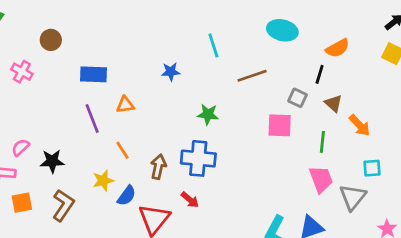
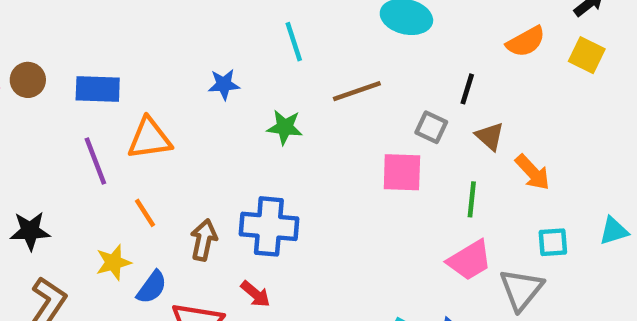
brown circle: (51, 40) -> (28, 80), moved
orange semicircle: (338, 48) -> (526, 42), moved
orange triangle: (125, 105) -> (150, 139), size x1.5
green star: (208, 114) -> (285, 127), moved
pink trapezoid: (321, 179) -> (470, 260), turned 80

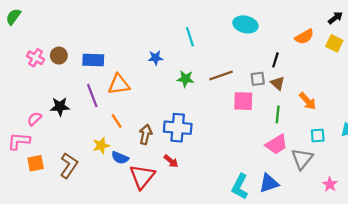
brown line: (357, 91) -> (221, 76), moved
gray square: (431, 127) -> (258, 79), turned -32
brown triangle: (490, 136) -> (278, 83), moved
black star: (30, 231) -> (60, 107), moved
blue semicircle: (152, 287) -> (120, 158), turned 77

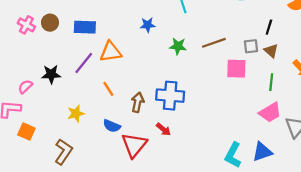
purple line: (92, 96) -> (84, 63), turned 60
yellow star: (101, 145) -> (76, 114), moved
orange square: (36, 163) -> (26, 132), turned 35
brown L-shape: (69, 165) -> (63, 152), moved

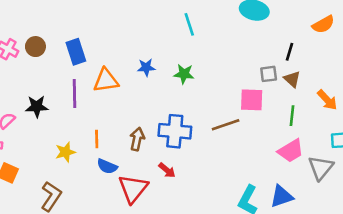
blue star: (148, 25) -> (146, 67), moved
blue rectangle: (85, 27) -> (76, 52), turned 70
brown line: (214, 43) -> (226, 125), moved
purple line: (84, 63) -> (75, 93), turned -40
orange line: (108, 89) -> (97, 139), moved, turned 32

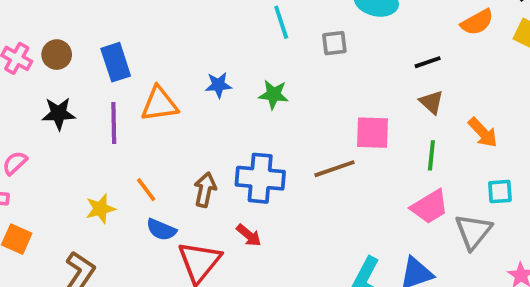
black line: (289, 52) -> (428, 62), turned 54
gray square: (269, 74) -> (334, 43), moved
black star: (37, 106) -> (59, 114), moved
orange line: (97, 139) -> (146, 190), turned -36

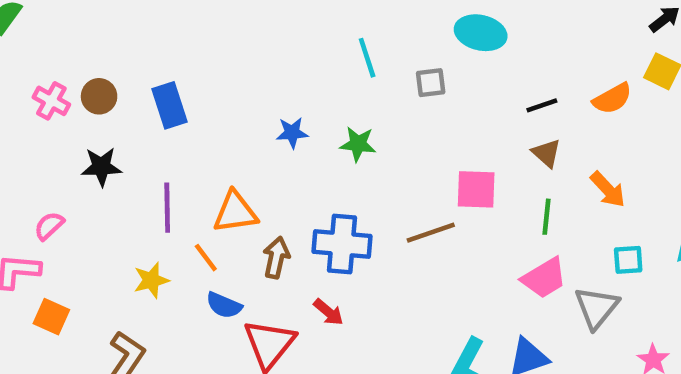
orange semicircle: (477, 22) -> (612, 99), moved
orange triangle: (159, 104) -> (235, 212), moved
purple line: (114, 123) -> (167, 208), moved

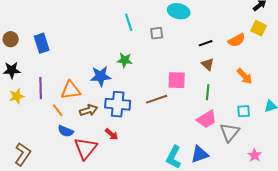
blue star: (292, 133) -> (101, 76), moved, size x1.5
orange arrow: (608, 189) -> (245, 76), moved
brown arrow: (276, 258) -> (89, 110), turned 60
yellow star: (151, 280) -> (17, 96), moved

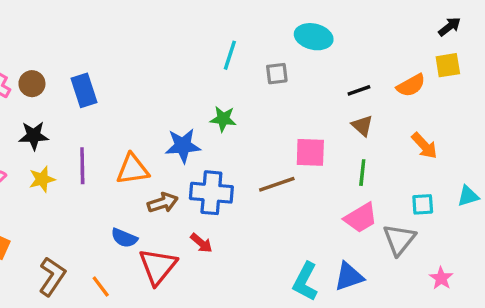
cyan line: (129, 22) -> (230, 55), turned 36
yellow square: (259, 28) -> (448, 65), turned -35
orange line: (58, 110) -> (101, 287), moved

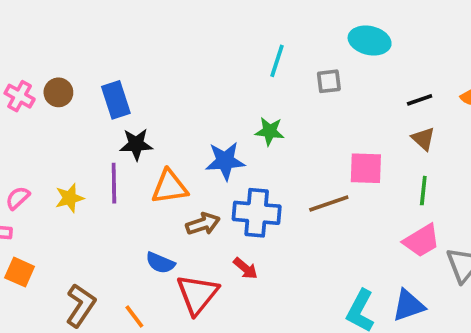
black star: (34, 136) -> (136, 144), moved

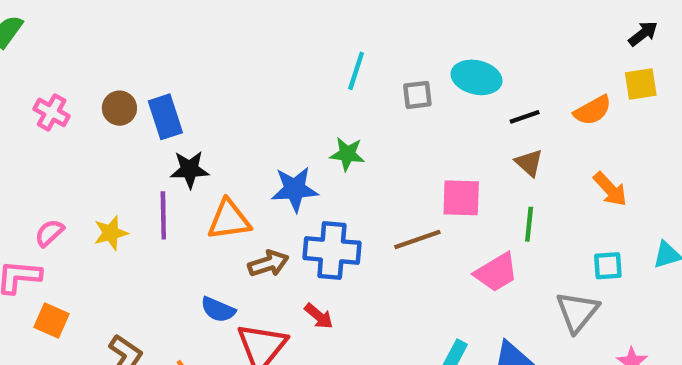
cyan ellipse: (370, 41) -> (476, 77), moved
brown circle: (58, 92) -> (119, 108), moved
pink trapezoid: (421, 241) -> (496, 272), moved

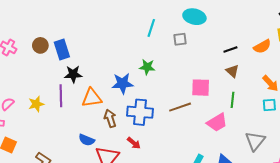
cyan ellipse: (476, 77) -> (194, 17), moved
brown arrow: (268, 264) -> (110, 118), turned -90
cyan square: (608, 266) -> (269, 105), moved

